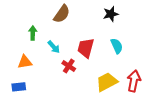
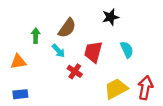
brown semicircle: (62, 14) -> (67, 28), moved
black star: (111, 14) -> (111, 17), moved
orange triangle: (25, 62) -> (18, 62), moved

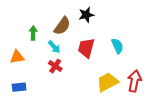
black star: (111, 17) -> (86, 15), moved
red cross: (75, 71) -> (55, 66), moved

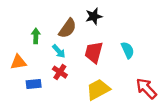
red arrow: (134, 81) -> (146, 88), turned -55
yellow trapezoid: (107, 82) -> (98, 90), moved
blue rectangle: (19, 87) -> (34, 84), moved

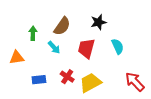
black star: (94, 16) -> (98, 22), moved
red cross: (60, 72) -> (67, 77), moved
blue rectangle: (34, 84) -> (39, 80), moved

